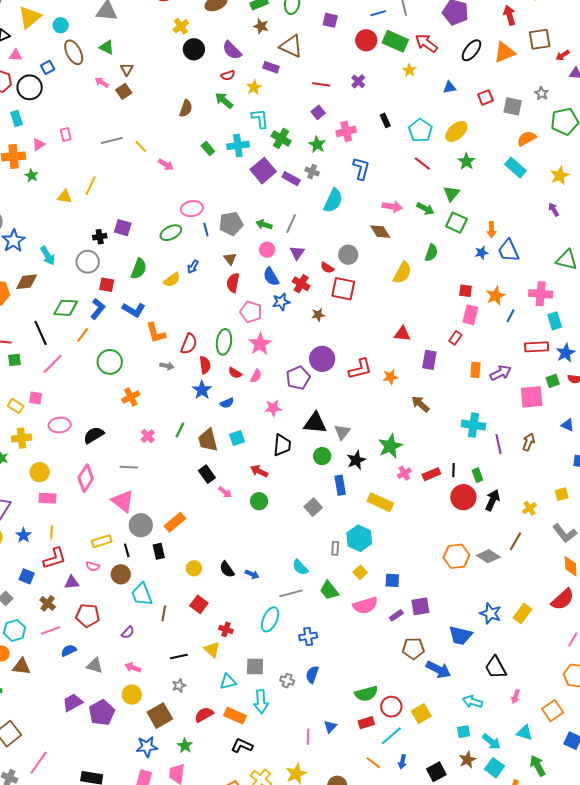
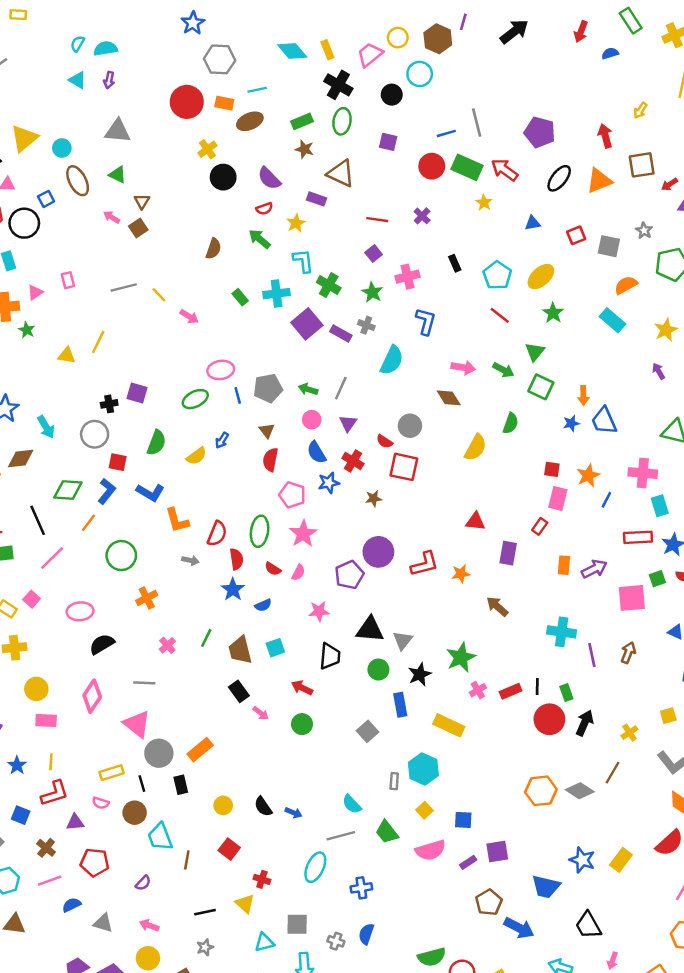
pink square: (36, 398) -> (32, 599), turned 32
pink ellipse: (60, 425) -> (80, 611), moved
brown pentagon: (413, 648) -> (489, 902), turned -30

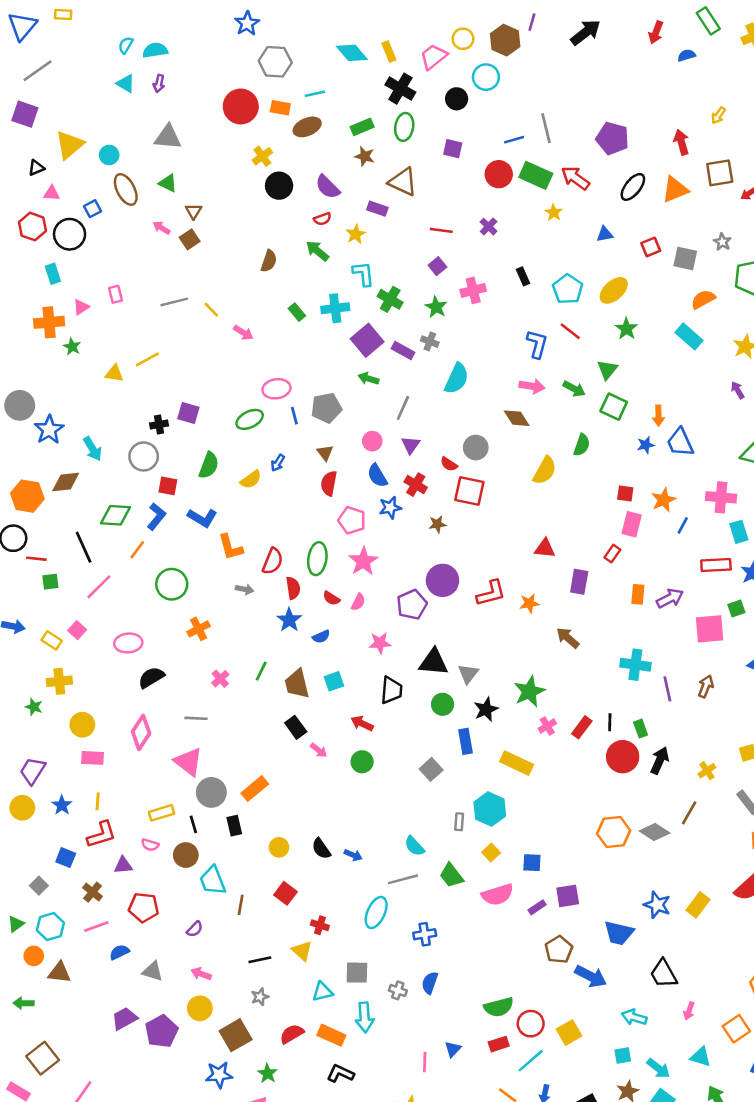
blue L-shape: (426, 321) -> (537, 344), moved
yellow line: (98, 342) -> (147, 359), turned 35
green arrow: (308, 389) -> (368, 379), moved
red rectangle: (511, 691) -> (582, 727), turned -30

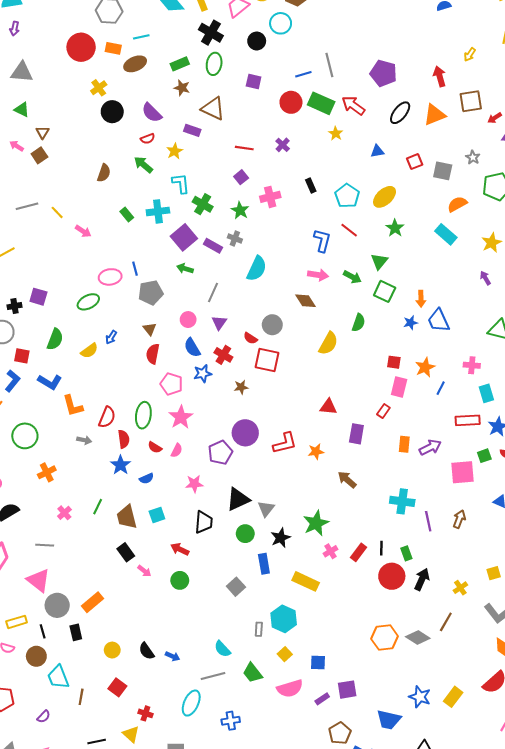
blue line: (294, 416) -> (135, 269), moved
pink cross: (721, 497) -> (472, 365), size x0.7
black triangle: (434, 662) -> (238, 499), turned -30

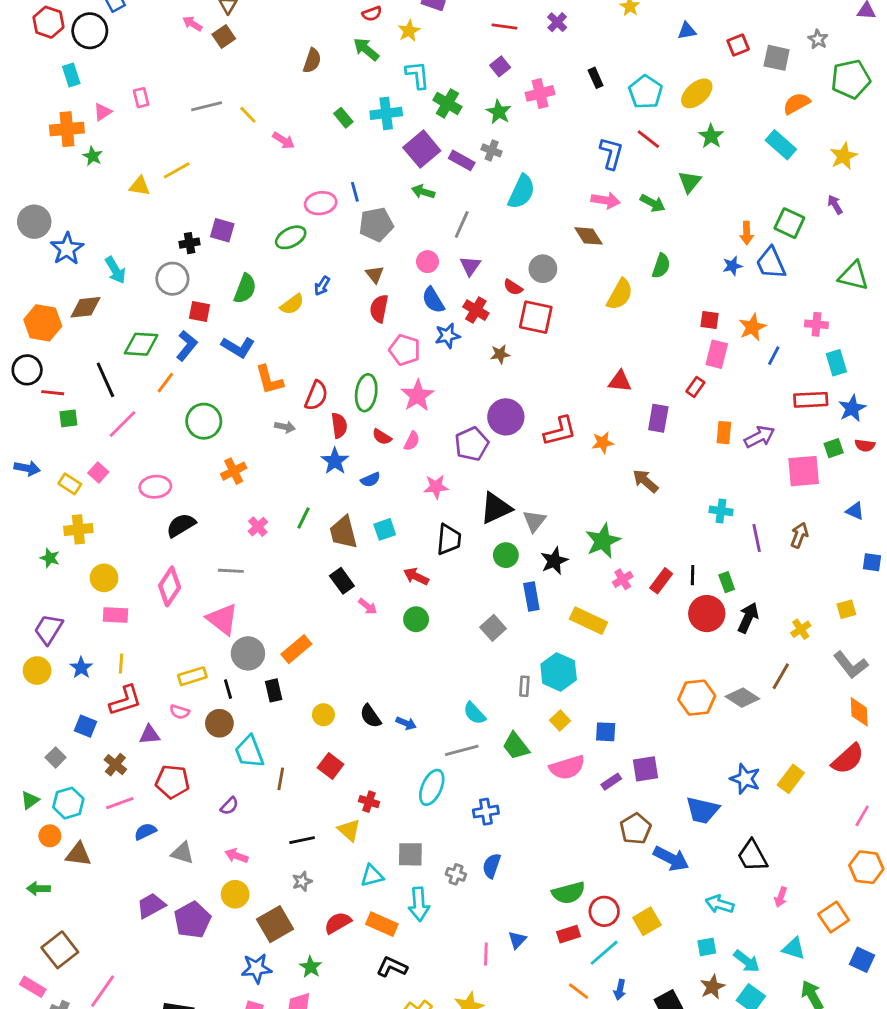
green square: (385, 291) -> (789, 223), moved
cyan cross: (402, 501) -> (721, 511), size x0.7

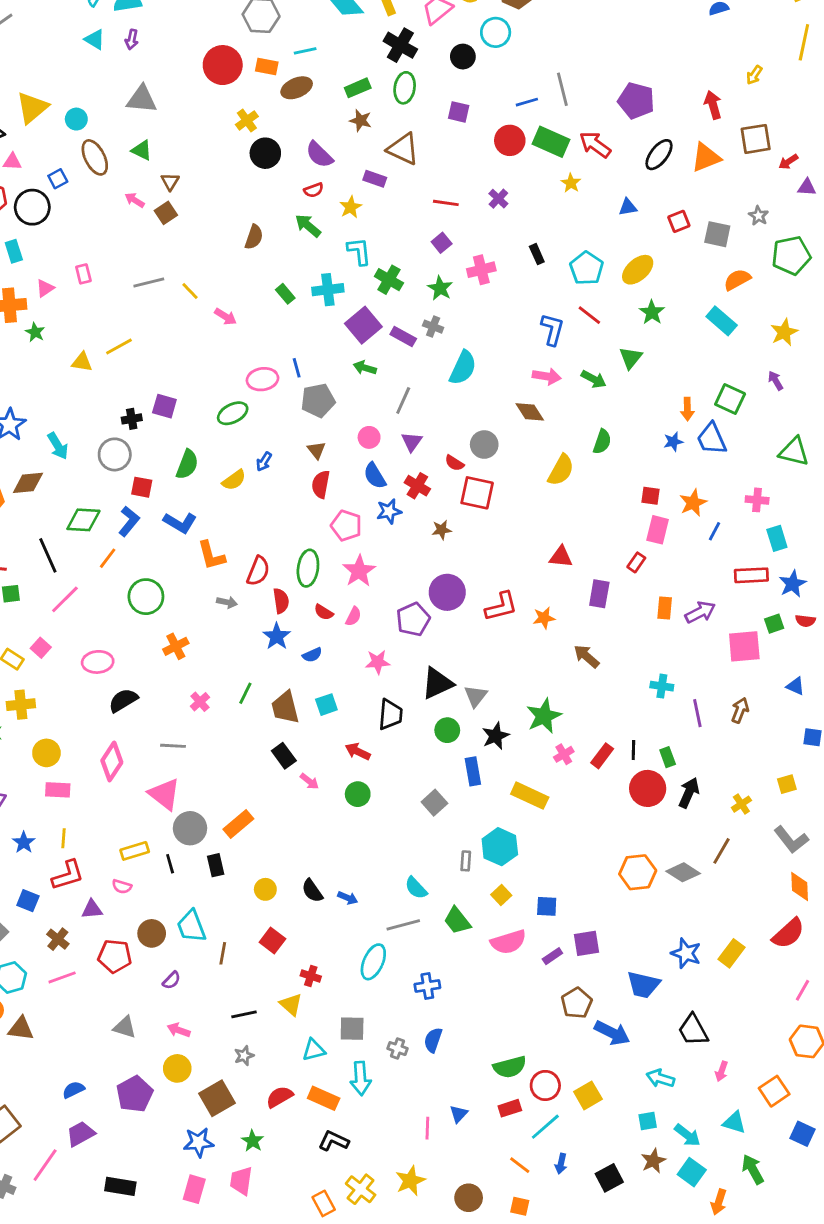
brown circle: (219, 723) -> (152, 933), moved
blue semicircle: (145, 832) -> (73, 1090), moved
purple trapezoid: (151, 906) -> (81, 1134), moved

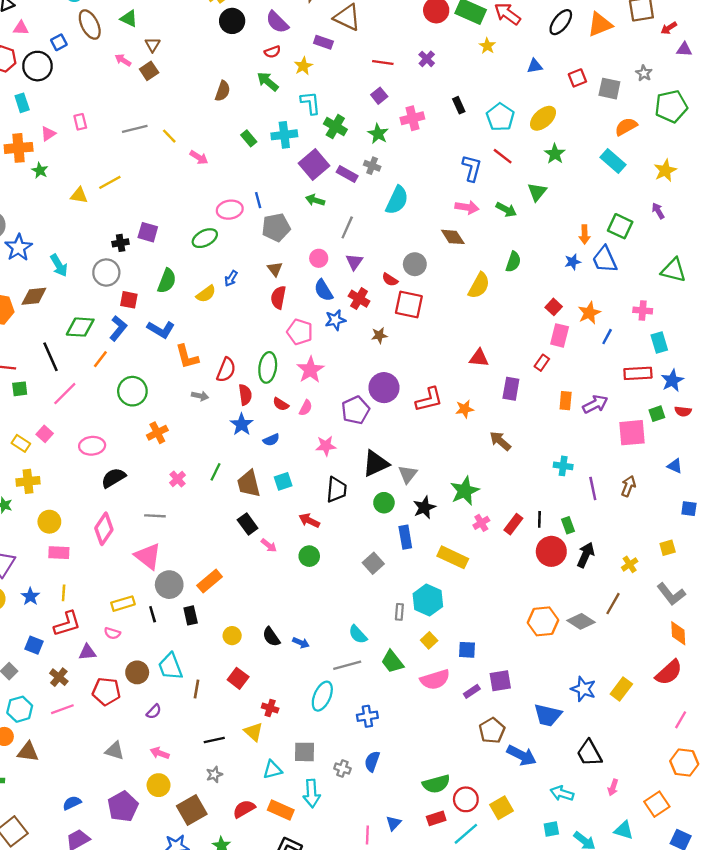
red square: (650, 496) -> (554, 307), turned 35

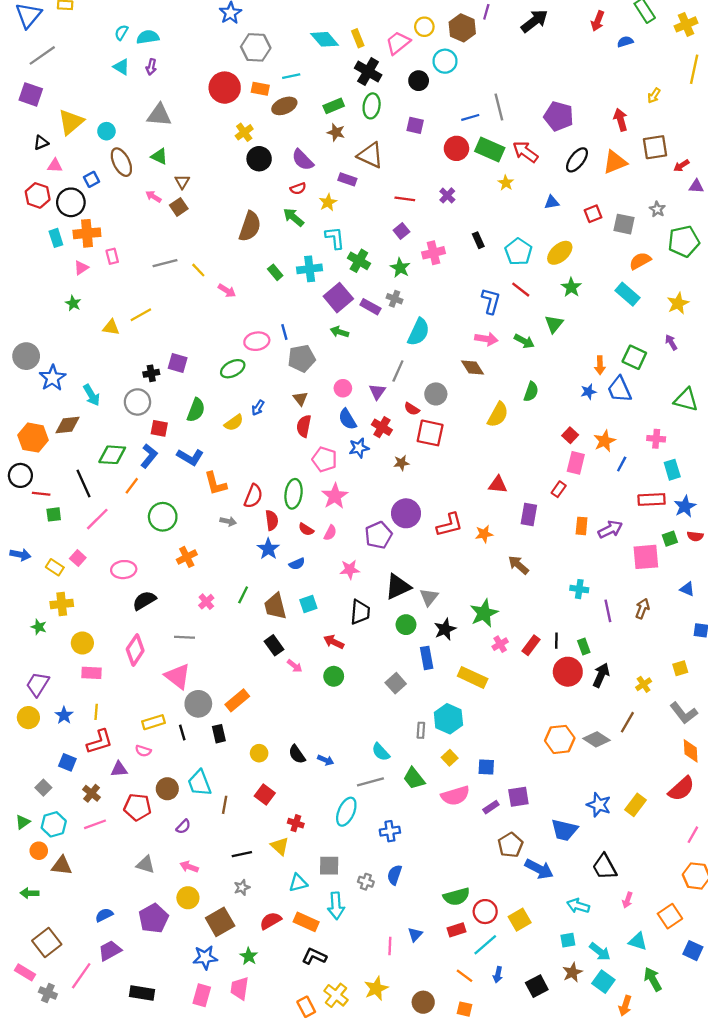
brown semicircle: (223, 91) -> (250, 226), size x1.5
orange cross: (19, 148) -> (87, 233), moved
gray line: (347, 227) -> (398, 371), moved

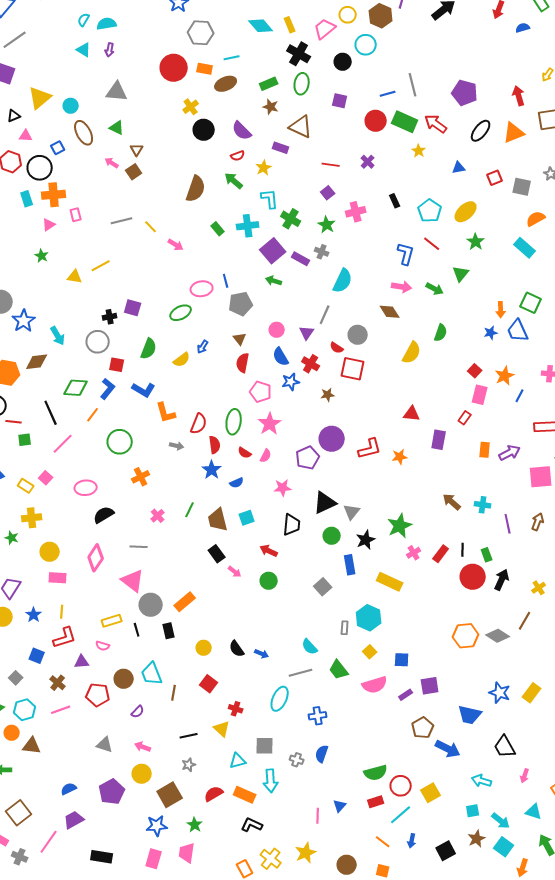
brown arrow: (518, 565) -> (452, 502), moved

